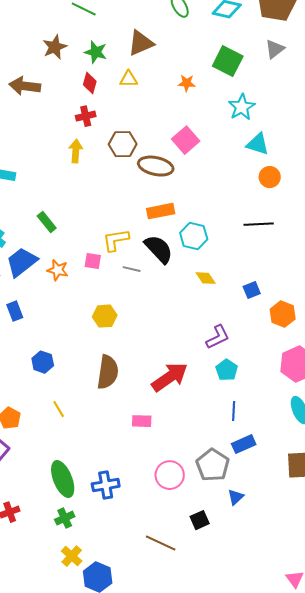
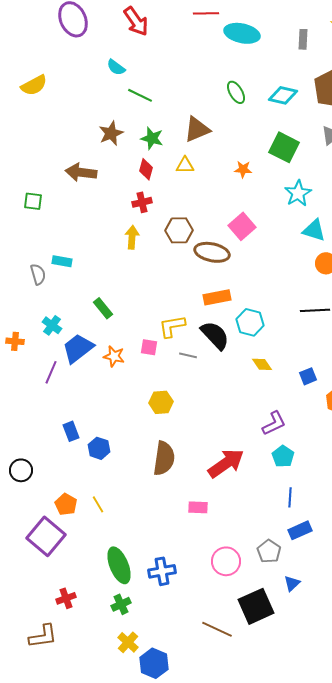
blue rectangle: (15, 311) -> (71, 431), moved
yellow line: (59, 409) -> (98, 504), moved
gray pentagon: (213, 465) -> (269, 551), size x0.7
black square: (200, 520) -> (256, 606), size x1.8

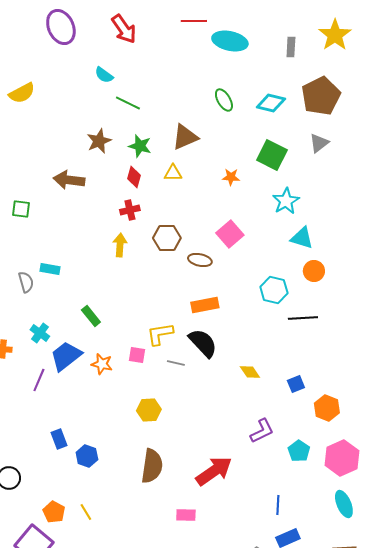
brown ellipse: (212, 252) -> (200, 260), size x0.7
cyan hexagon: (250, 322) -> (274, 290), moved
cyan pentagon: (283, 456) -> (299, 451), moved

